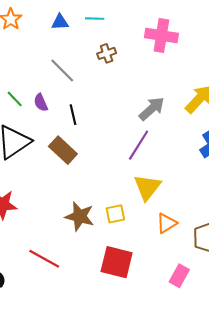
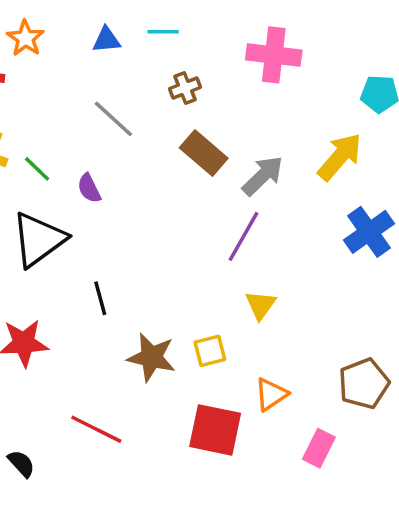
purple semicircle: (41, 103) -> (89, 188), moved
black line: (73, 115) -> (100, 298), moved
brown rectangle: (63, 150) -> (204, 153), moved
yellow triangle: (147, 187) -> (260, 305), size x0.7
orange triangle: (166, 223) -> (271, 394), moved

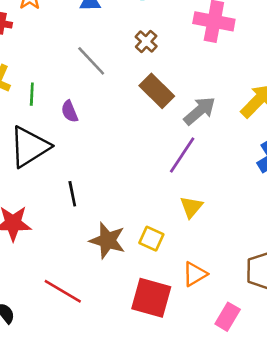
brown cross: (185, 88) -> (146, 41), turned -30
green line: (37, 169) -> (32, 94), turned 45
yellow square: (210, 351) -> (151, 239), turned 35

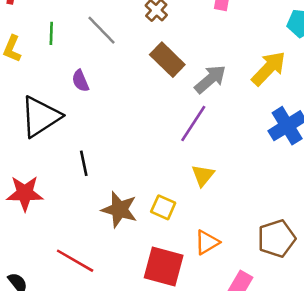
green line: (32, 94) -> (51, 33), moved

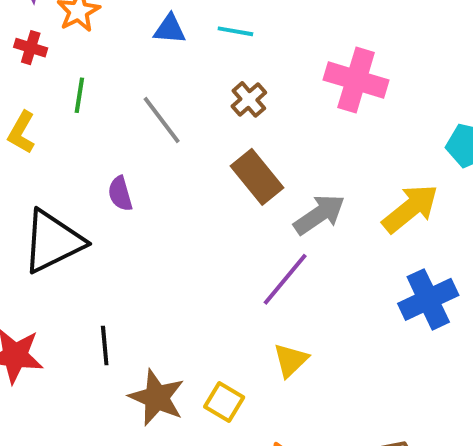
green line: (51, 33) -> (79, 95), moved
black line: (84, 163) -> (105, 345), moved

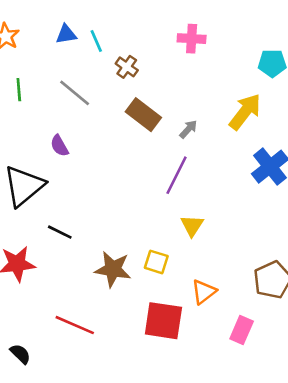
cyan line: (235, 31) -> (96, 41), moved, turned 70
pink cross: (356, 80) -> (192, 39), size x0.7
gray arrow: (319, 214) -> (188, 129), size x0.6
black line: (105, 345) -> (60, 232), moved, turned -45

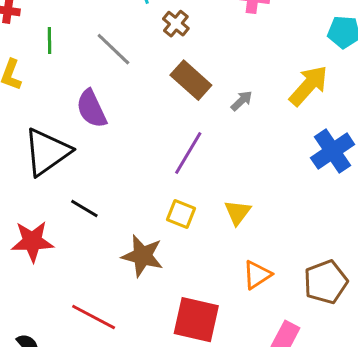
purple semicircle: (59, 146) -> (91, 109), size x1.5
purple line: (177, 175) -> (188, 153), moved
yellow square: (156, 262) -> (181, 214), moved
orange triangle: (204, 292) -> (257, 275), moved

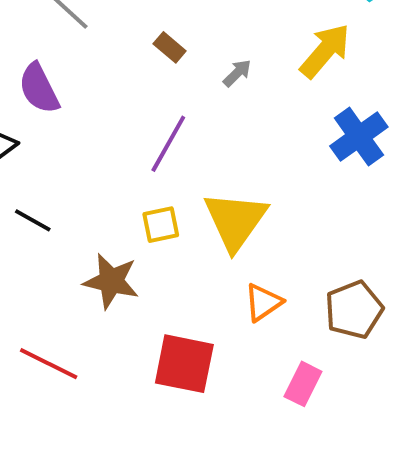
brown rectangle: (191, 80) -> (170, 47), size x0.6
yellow triangle: (238, 212) -> (235, 221), size x1.8
yellow square: (181, 214) -> (161, 225), turned -32

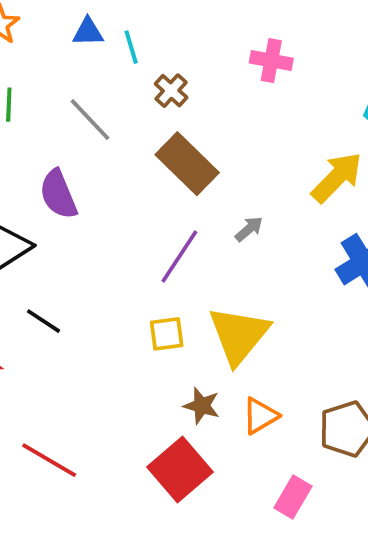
brown rectangle: (170, 47) -> (187, 164), size x2.0
gray arrow: (237, 73) -> (249, 229), moved
brown star: (111, 281) -> (202, 406), moved, size x0.7
red square: (184, 364) -> (180, 469), turned 34

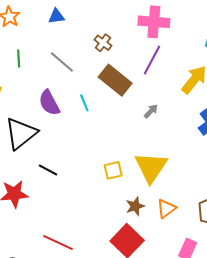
cyan line: (131, 47) -> (84, 103), moved
pink cross: (271, 61) -> (154, 22), size x1.4
purple line: (179, 256) -> (152, 60), moved
brown star: (202, 406) -> (135, 206), turned -30

